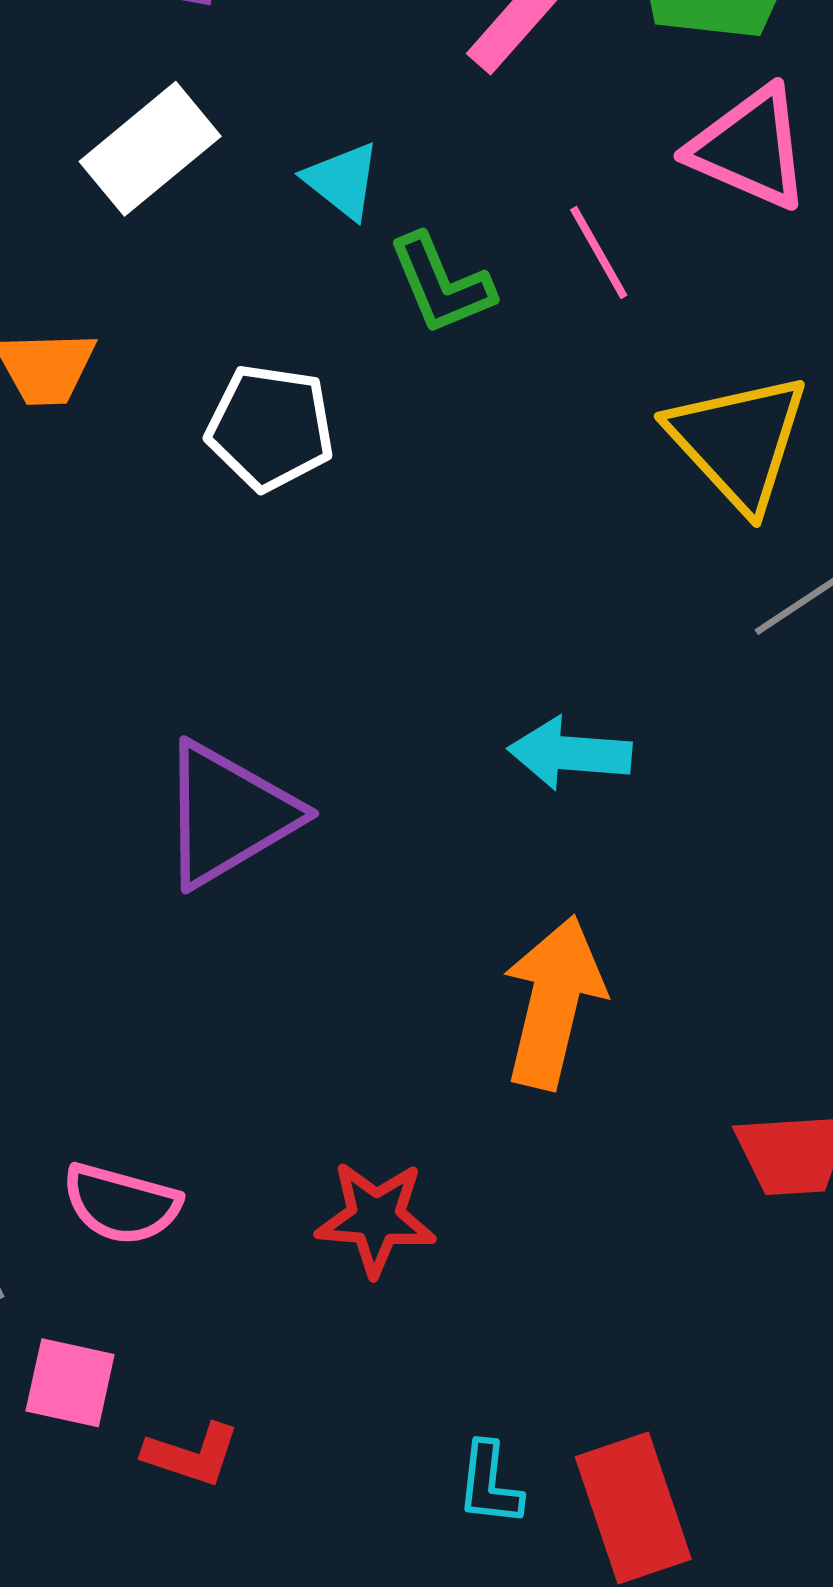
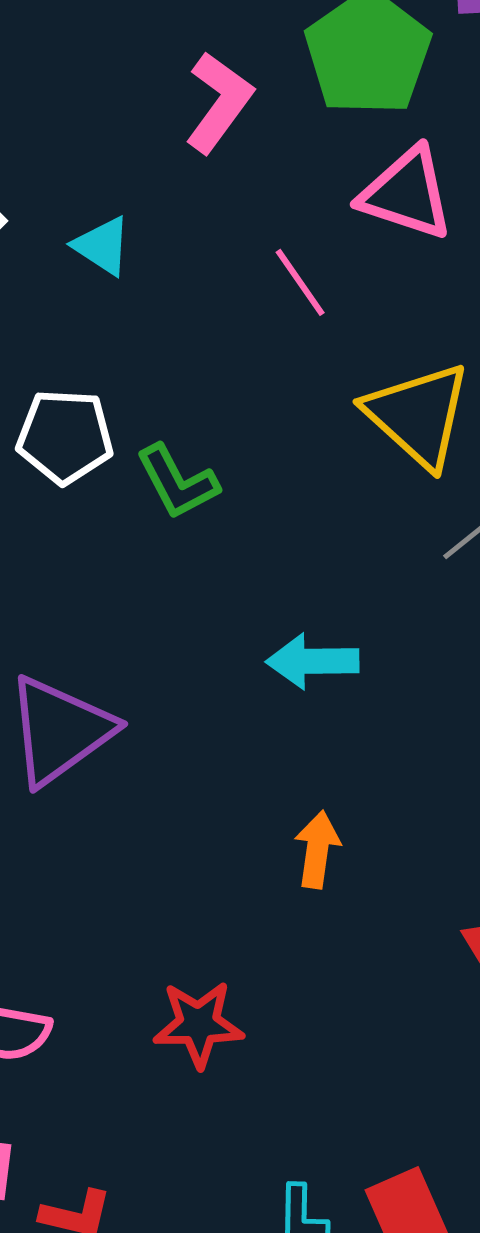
green L-shape: (441, 284) -> (177, 482), moved
orange arrow: (553, 1002) -> (317, 850), size x0.6

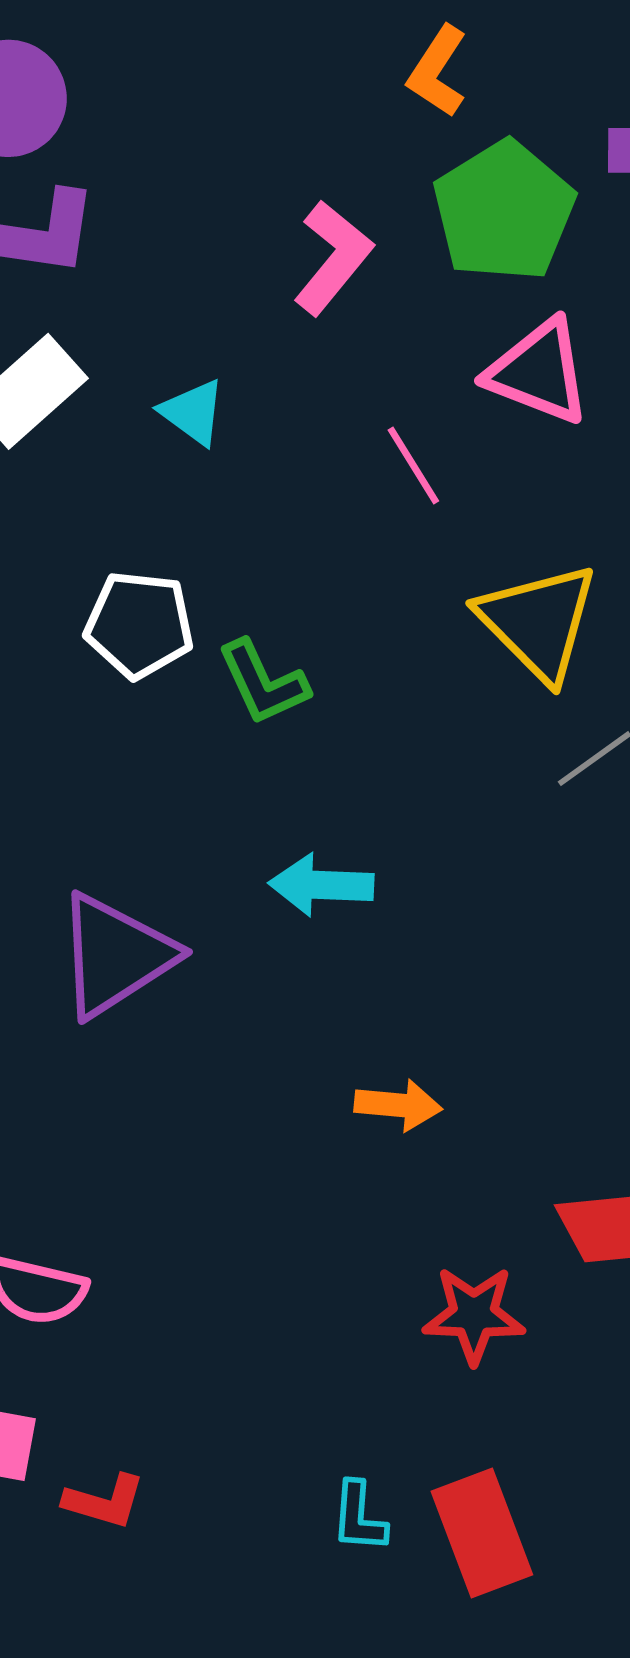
cyan arrow: (313, 661) -> (321, 885), moved
orange arrow: (317, 850) -> (398, 1105), turned 84
red star: (199, 1024) -> (474, 1315), moved

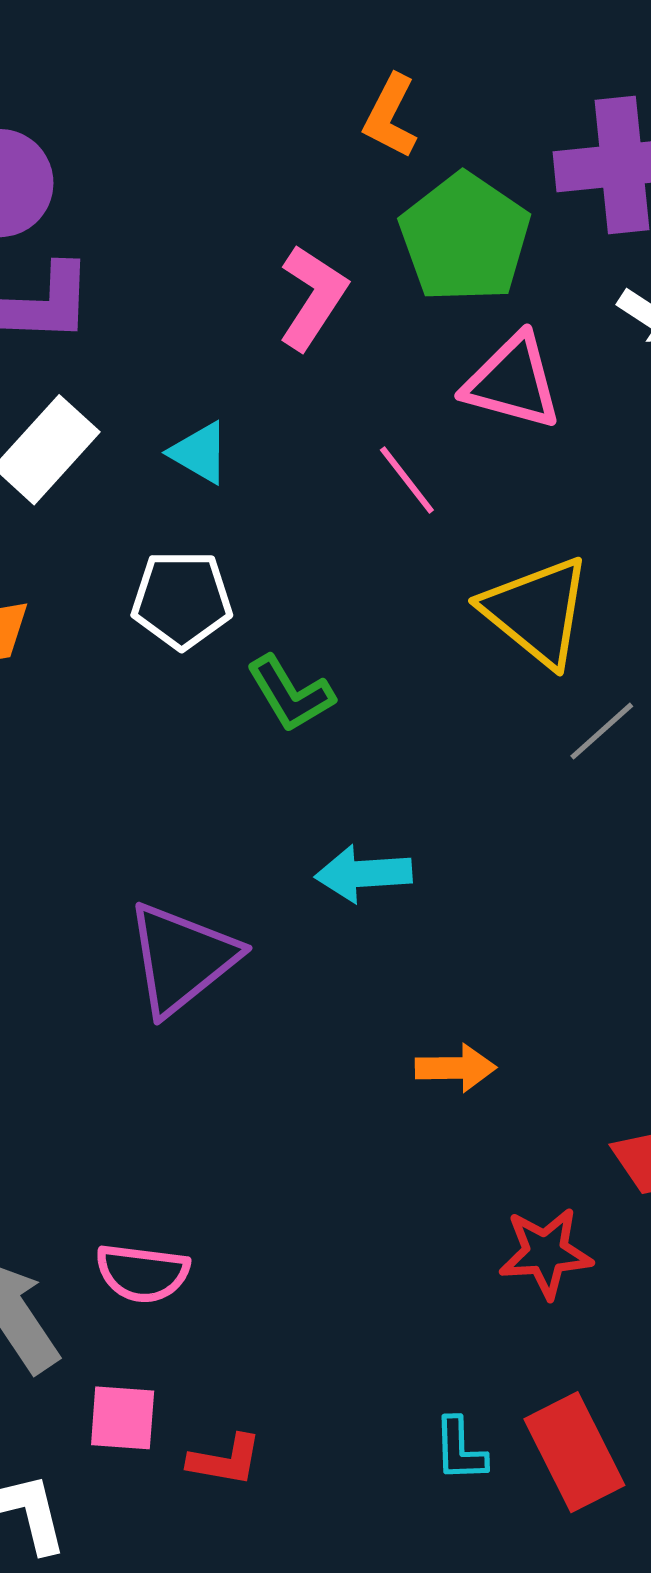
white pentagon: (139, 625) -> (182, 600), moved

